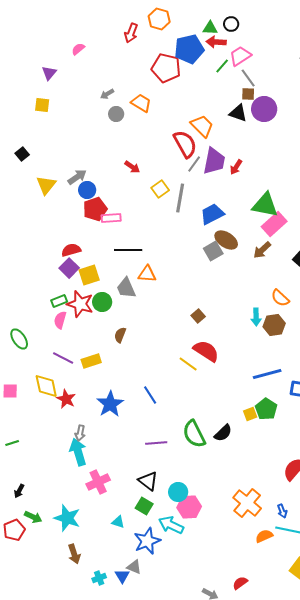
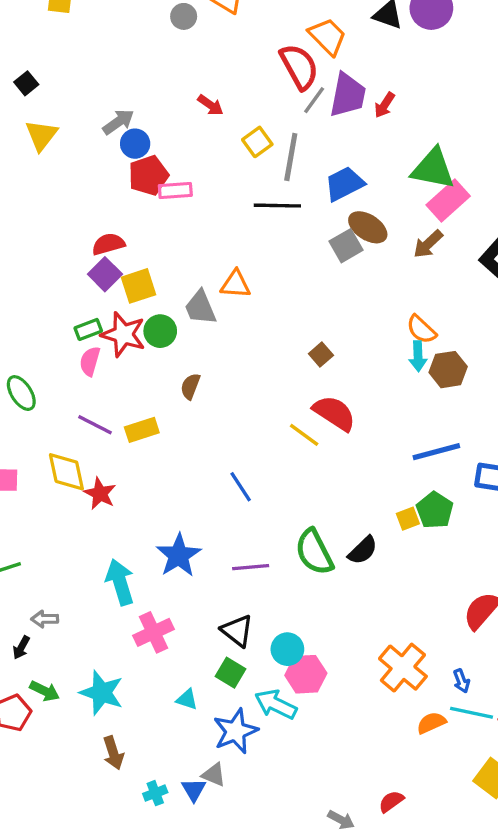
yellow triangle: (46, 185) -> (41, 135), moved
black line: (128, 250) -> (277, 206), moved
orange semicircle: (280, 298) -> (421, 329), moved
blue star: (110, 404) -> (179, 555), moved
gray arrow: (80, 433) -> (45, 619), moved, turned 77

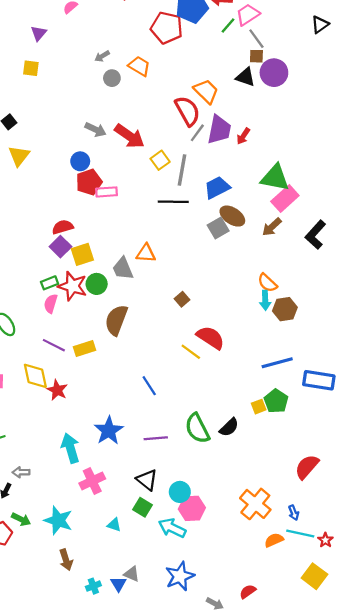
red arrow: (210, 105) -> (129, 136), size x1.8
gray arrow: (118, 122) -> (96, 130), moved, turned 60
brown square: (321, 355) -> (182, 299), moved
brown semicircle: (190, 386) -> (116, 320), size x1.8
blue star: (236, 731) -> (180, 576), moved

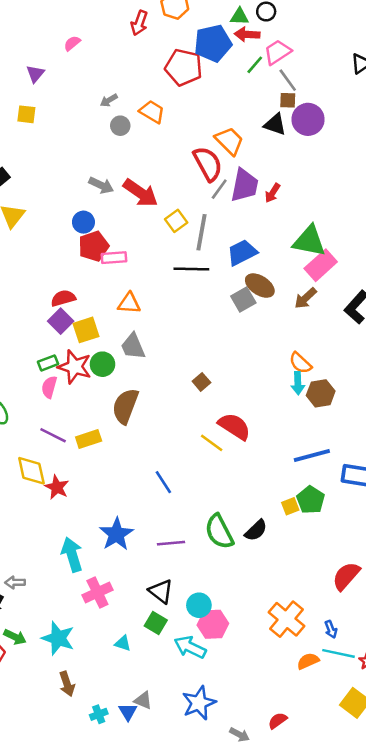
orange triangle: (146, 253) -> (129, 303), moved

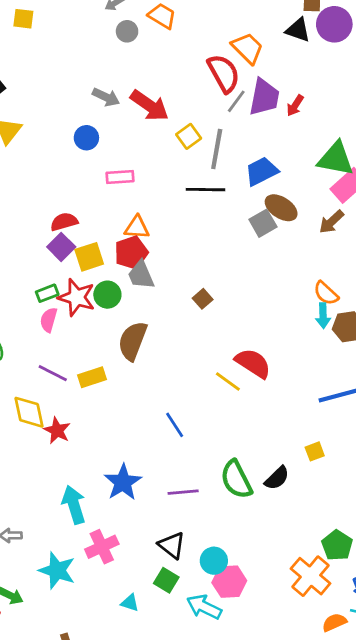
red pentagon: (94, 246) -> (131, 253), moved
brown square: (201, 382) -> (203, 299), moved
green pentagon: (311, 500) -> (337, 545), moved
cyan star: (58, 638) -> (57, 570), moved

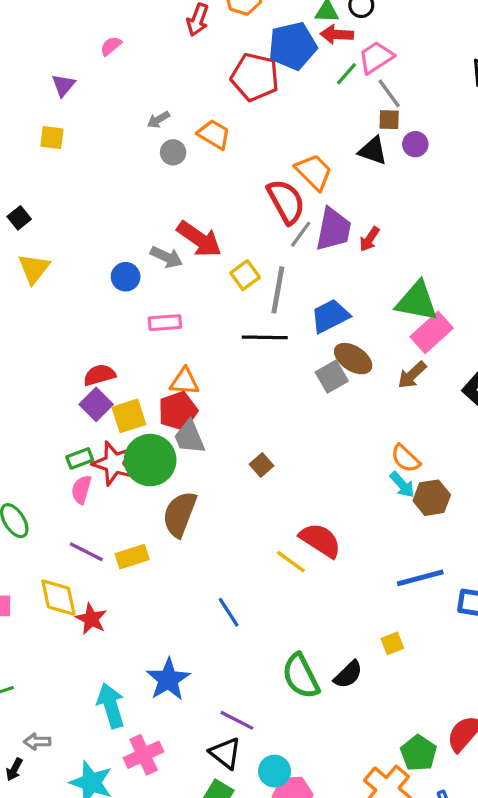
purple circle: (334, 24) -> (415, 144), size x0.6
gray arrow: (106, 97) -> (167, 257), moved
green circle: (107, 295) -> (150, 460), size x1.6
cyan arrow: (323, 316) -> (402, 485), turned -40
purple line: (183, 492) -> (237, 720), moved, turned 32

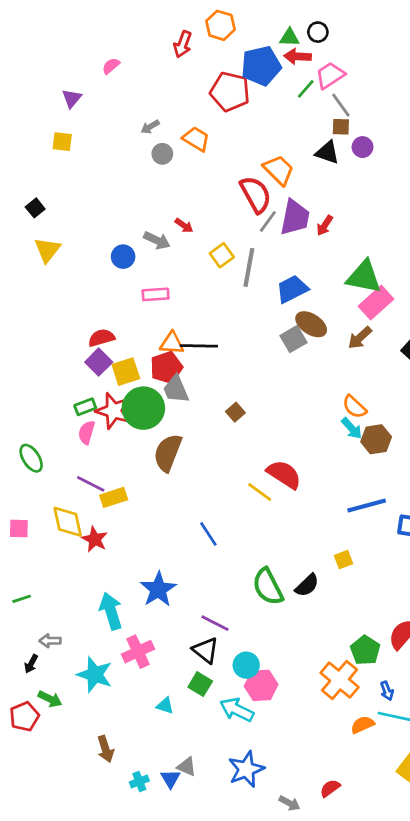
red arrow: (199, 239) -> (184, 225), size x0.5
black line: (265, 337) -> (199, 346), moved
yellow rectangle: (132, 557) -> (114, 497), moved

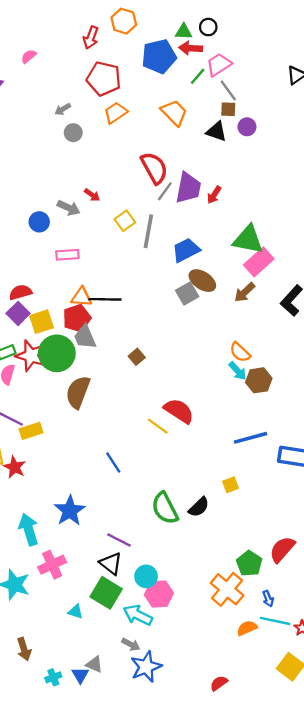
red pentagon: (230, 92) -> (104, 79), moved
orange trapezoid: (196, 139) -> (116, 113), moved, turned -65
orange trapezoid: (279, 170) -> (174, 113), moved
green square: (200, 684) -> (106, 593), size x1.5
gray arrow: (289, 803) -> (131, 644), moved

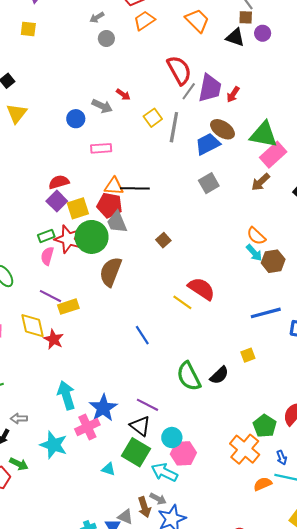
brown ellipse: (202, 281) -> (222, 129), moved
red pentagon: (77, 318) -> (110, 205), turned 30
blue star: (70, 511) -> (103, 408), moved
brown arrow: (24, 649) -> (144, 507), moved

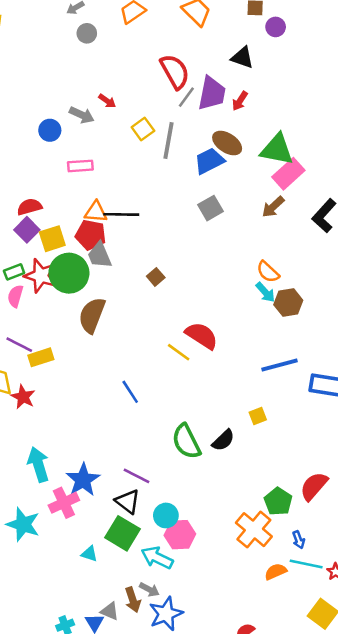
black triangle: (235, 37) -> (242, 58), moved

